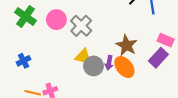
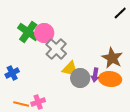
green cross: (26, 17) -> (28, 32), moved
gray cross: (81, 26) -> (56, 49), moved
orange ellipse: (124, 67) -> (110, 79), turned -45

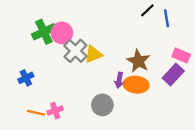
green cross: (28, 32) -> (44, 32), turned 30
yellow triangle: (70, 69) -> (93, 54), moved, turned -36
gray circle: (80, 78) -> (102, 105), moved

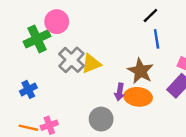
blue line: (166, 18) -> (157, 39), moved
pink circle: (62, 33) -> (57, 22), moved
blue cross: (26, 78) -> (28, 89), moved

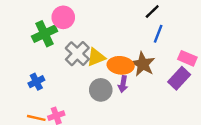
blue line: (157, 39) -> (158, 34), turned 30
orange ellipse: (138, 97) -> (121, 65), moved
gray circle: (101, 119) -> (101, 90), moved

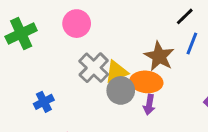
green cross: (45, 34) -> (21, 34), moved
brown star: (143, 64) -> (159, 56), moved
gray circle: (101, 90) -> (121, 90), moved

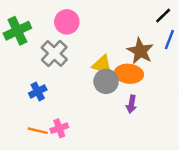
gray cross: (94, 68) -> (54, 54), moved
yellow triangle: (116, 72) -> (102, 65), turned 40
purple arrow: (149, 105) -> (131, 104), moved

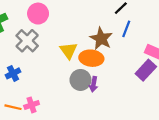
yellow triangle: (102, 65) -> (69, 51), turned 36
gray circle: (106, 81) -> (80, 80), moved

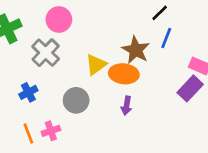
yellow triangle: (69, 51) -> (96, 65), turned 30
gray circle: (80, 80) -> (76, 100), moved
orange line: (13, 107) -> (28, 133), turned 56

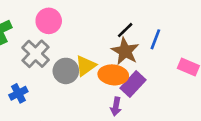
black line: (160, 13) -> (125, 30), moved
purple rectangle: (190, 88) -> (133, 84), moved
gray circle: (76, 100) -> (66, 71), moved

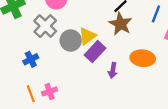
blue line: (155, 39) -> (156, 14), moved
orange ellipse: (113, 75) -> (143, 58), moved
purple rectangle: (133, 84) -> (95, 52), moved

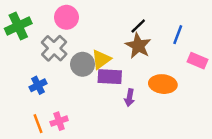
purple rectangle: (95, 52) -> (110, 77), turned 50

